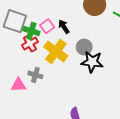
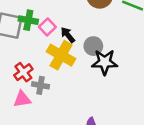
black arrow: (64, 27) -> (68, 35), moved
green cross: (31, 31) -> (28, 20), moved
red cross: (30, 43) -> (23, 72), moved

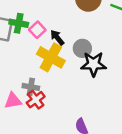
red cross: (23, 72) -> (36, 100), moved

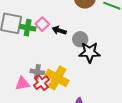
green cross: (19, 23) -> (28, 28), moved
black arrow: (57, 38) -> (59, 30), turned -32
yellow cross: (51, 57) -> (57, 78), moved

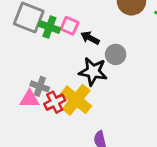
pink square: (42, 24) -> (70, 26), turned -32
black star: (90, 52) -> (93, 72), moved
gray cross: (37, 72) -> (40, 86), moved

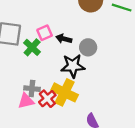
pink square: (70, 26) -> (45, 33), turned -35
green cross: (49, 27) -> (32, 47), moved, turned 36

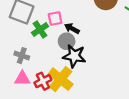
gray circle: (88, 47) -> (67, 41), moved
gray cross: (32, 89) -> (22, 56), moved

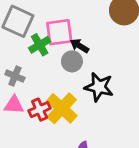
pink square: (55, 19) -> (59, 32), size x1.5
black star: (74, 56) -> (99, 87), moved

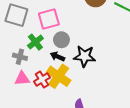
green cross: (40, 45) -> (35, 42), moved
black arrow: (79, 46) -> (57, 56), moved

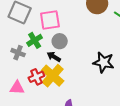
black star: (85, 56) -> (103, 62), moved
pink triangle: (22, 79) -> (17, 88), moved

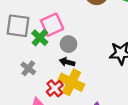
green cross: (35, 40) -> (40, 38), moved
gray cross: (18, 53) -> (28, 68), turned 32

